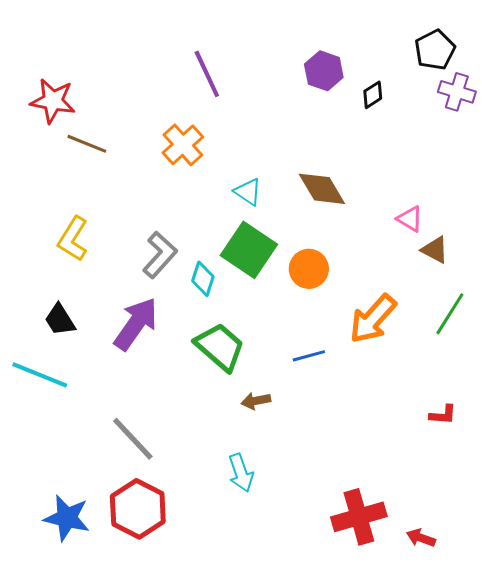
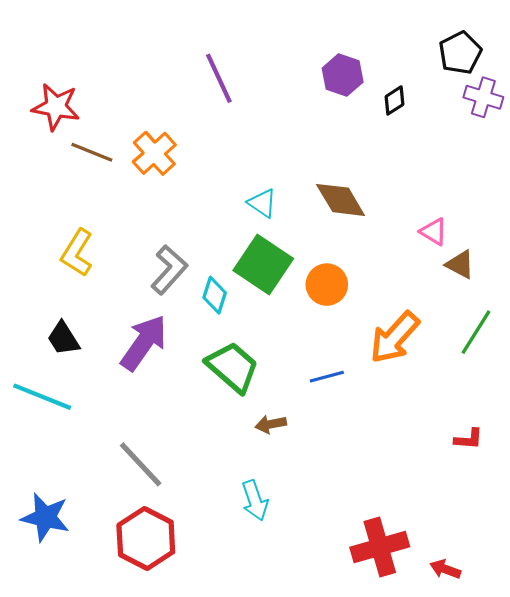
orange cross: (183, 145) -> (154, 153), moved
blue star: (67, 518) -> (45, 517), moved

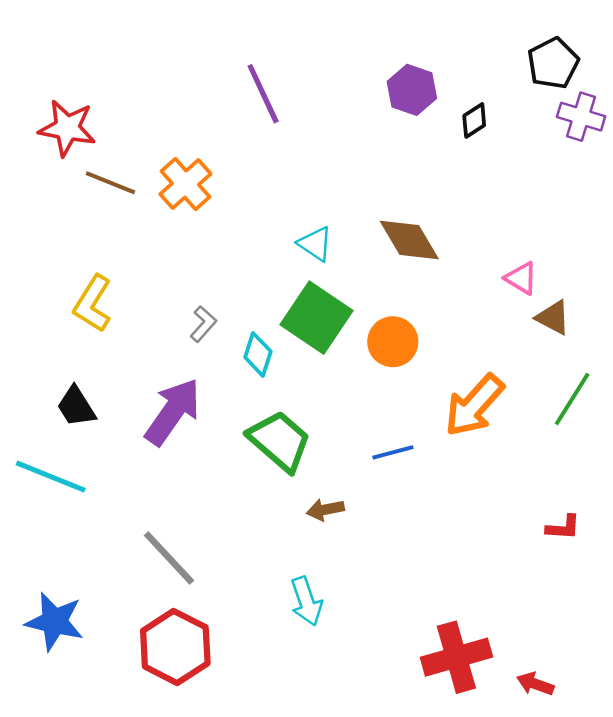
gray L-shape: (169, 270) -> (203, 324), size x0.6

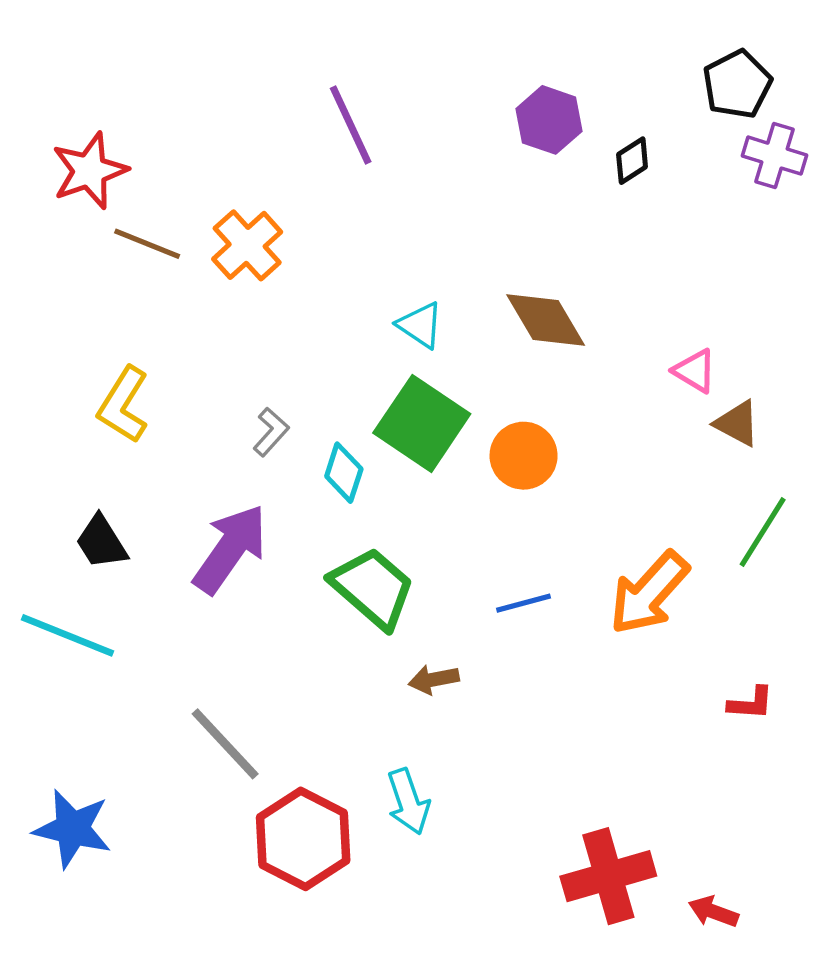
red star: (67, 128) -> (89, 171), turned -30
orange arrow: (474, 405) -> (649, 593), moved
red hexagon: (175, 647) -> (303, 839), moved

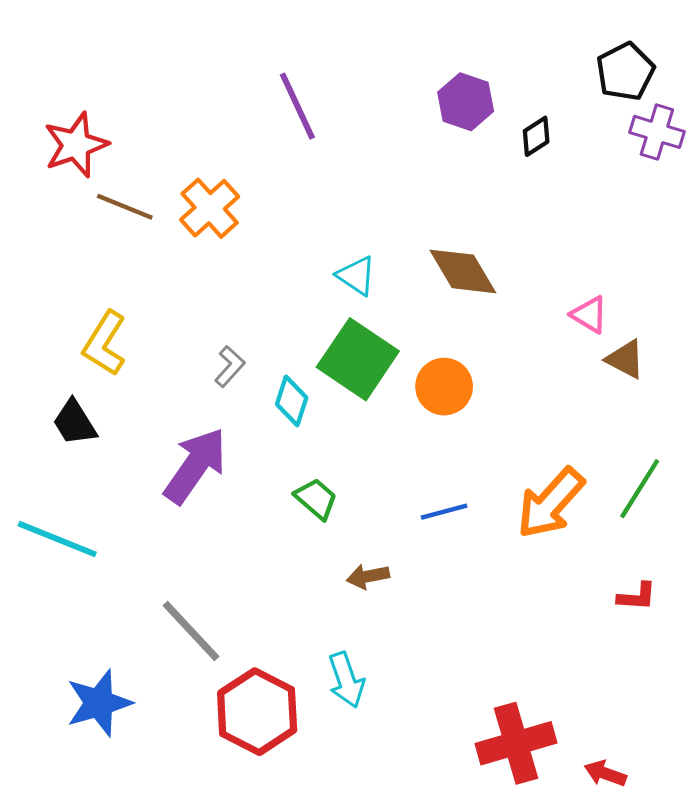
green line: (763, 532) -> (640, 489), moved
black trapezoid: (101, 542) -> (74, 423), moved
green trapezoid: (373, 588) -> (316, 499), size x0.6
blue star: (73, 829) -> (99, 703), moved, turned -30

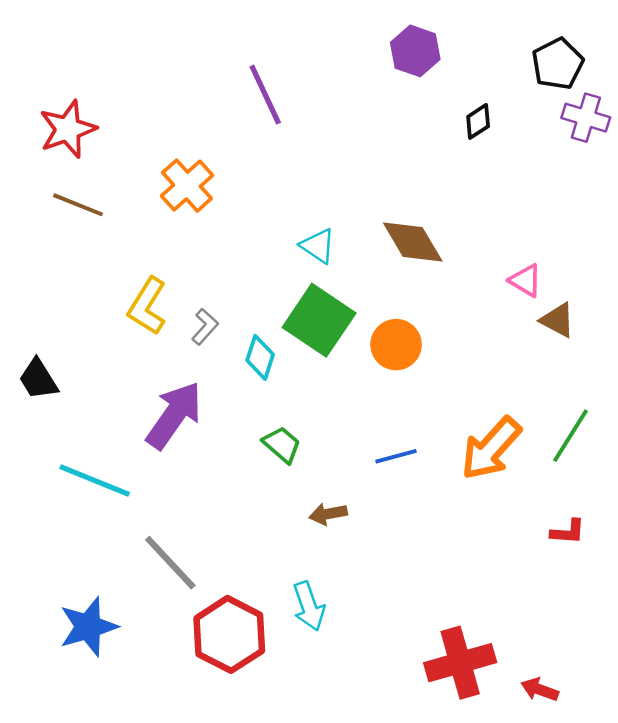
purple hexagon: (466, 102) -> (415, 51), moved
brown line: (125, 207) -> (78, 205), moved
yellow L-shape: (105, 343) -> (147, 306), moved
black trapezoid: (74, 423) -> (38, 379), moved
cyan line: (57, 539) -> (95, 481), moved

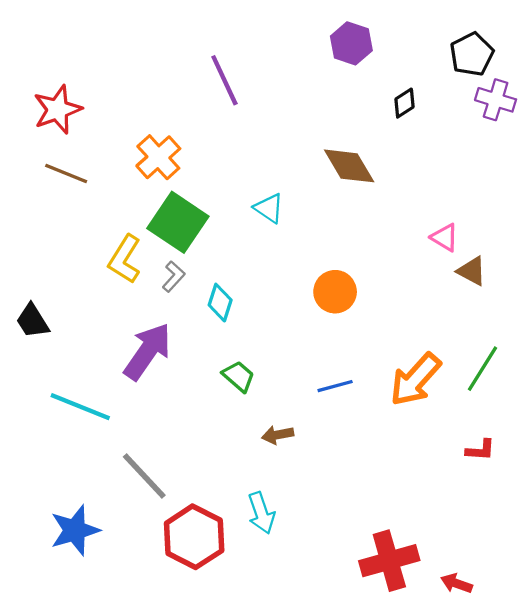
brown diamond: (413, 242) -> (349, 166), moved
green square: (319, 320) -> (178, 222), moved

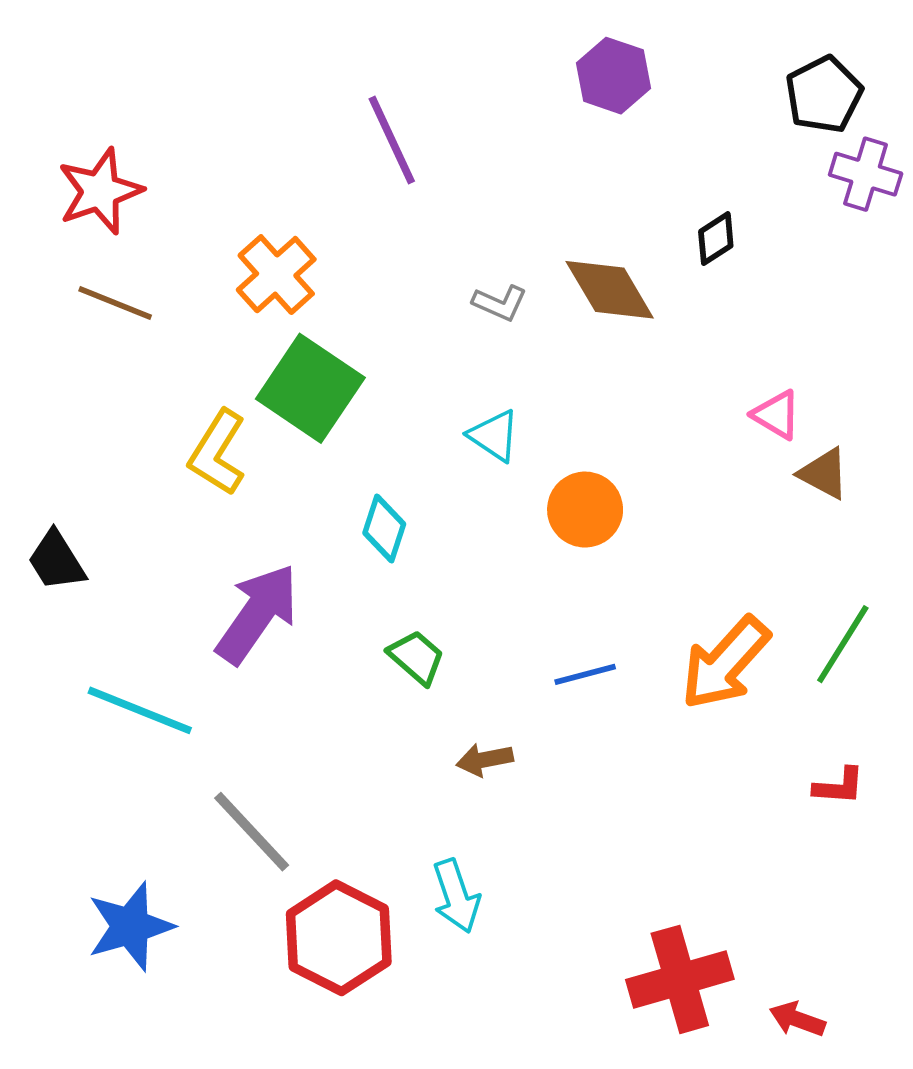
black diamond: (404, 103) -> (716, 239), moved
cyan triangle: (269, 208) -> (494, 436), moved
gray L-shape: (174, 277) -> (500, 303), moved, turned 72

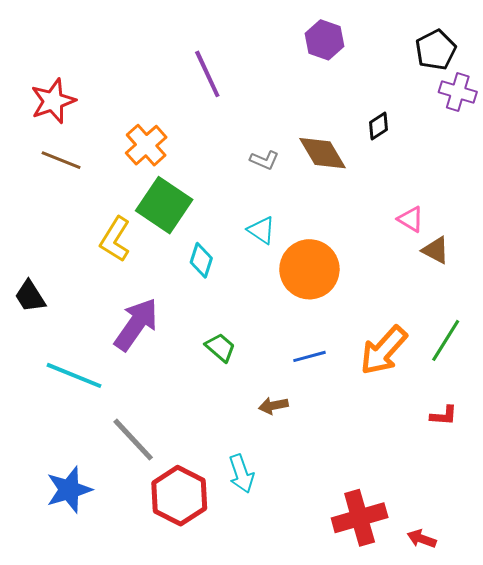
orange circle: (585, 510) -> (309, 269), size x1.5
cyan diamond: (384, 528) -> (201, 260), moved
brown arrow: (485, 760) -> (273, 406), moved

